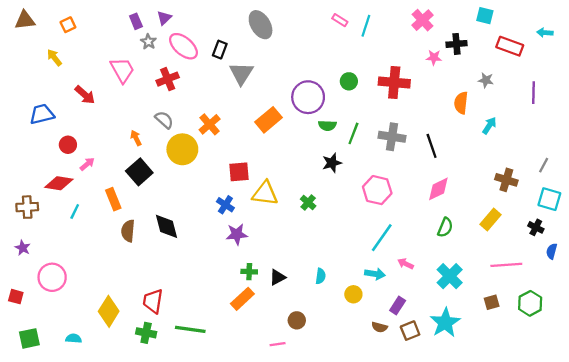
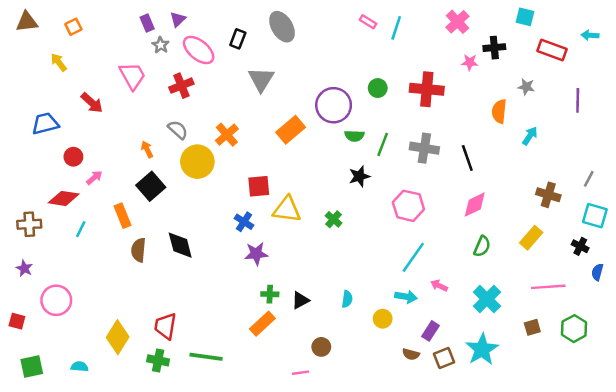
black rectangle: (220, 50) -> (238, 39), moved

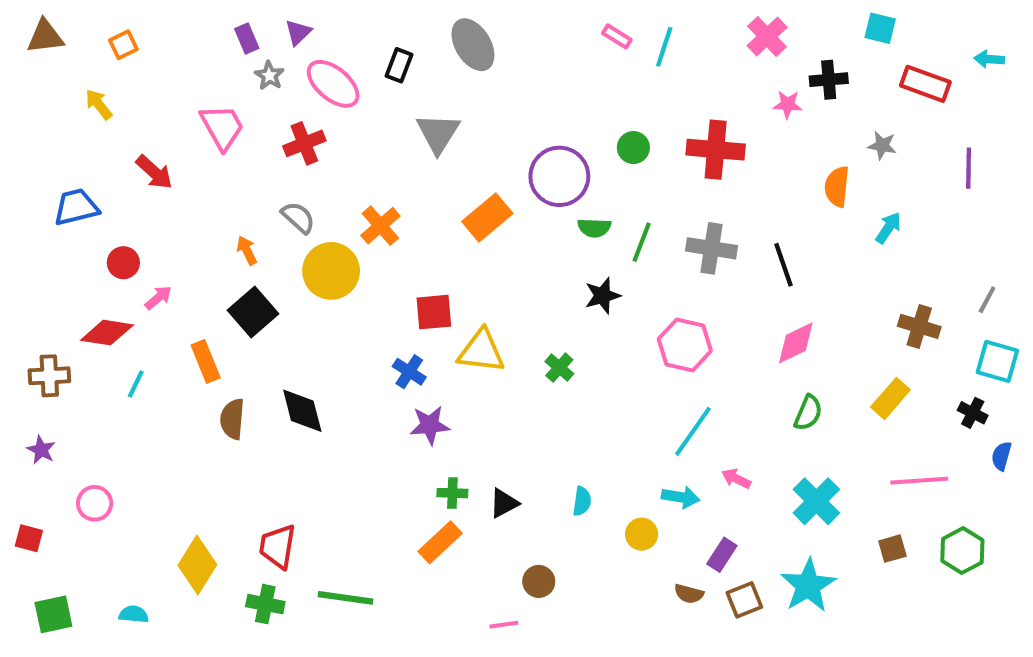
pink circle: (56, 300) -> (95, 503), size x0.7

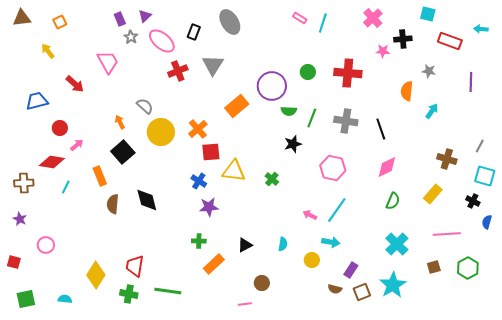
red cross: (304, 143) -> (178, 71), moved
orange cross: (380, 226) -> (198, 129), moved
pink arrow: (736, 479) -> (310, 215), moved
green cross: (452, 493) -> (199, 241), moved

